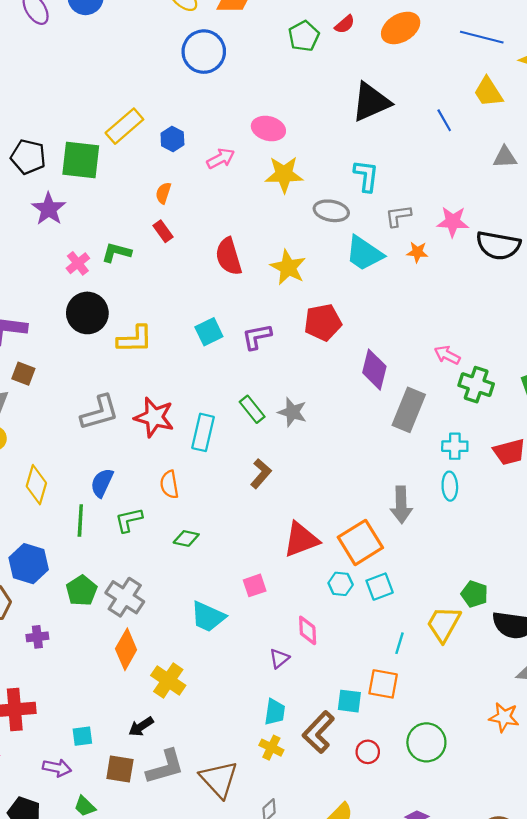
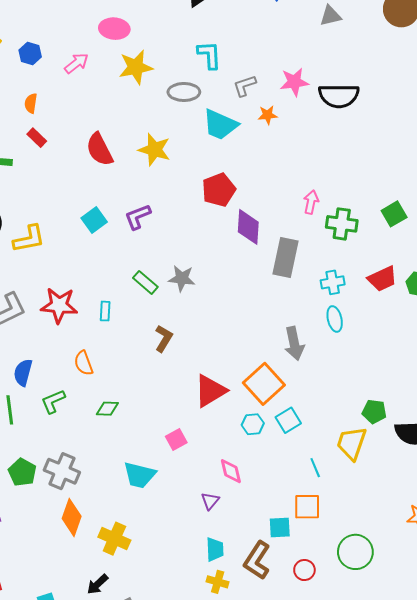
red pentagon: (323, 322) -> (219, 190), moved
pink arrow: (447, 355) -> (311, 202), turned 85
cyan rectangle: (203, 432) -> (105, 311), size x0.6
cyan line: (400, 643) -> (315, 468), turned -30

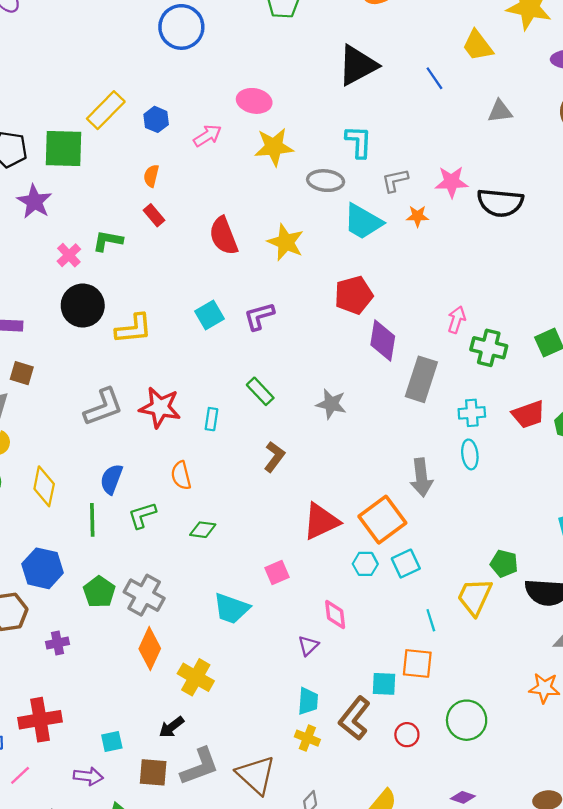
gray star: (182, 278) -> (331, 404), moved

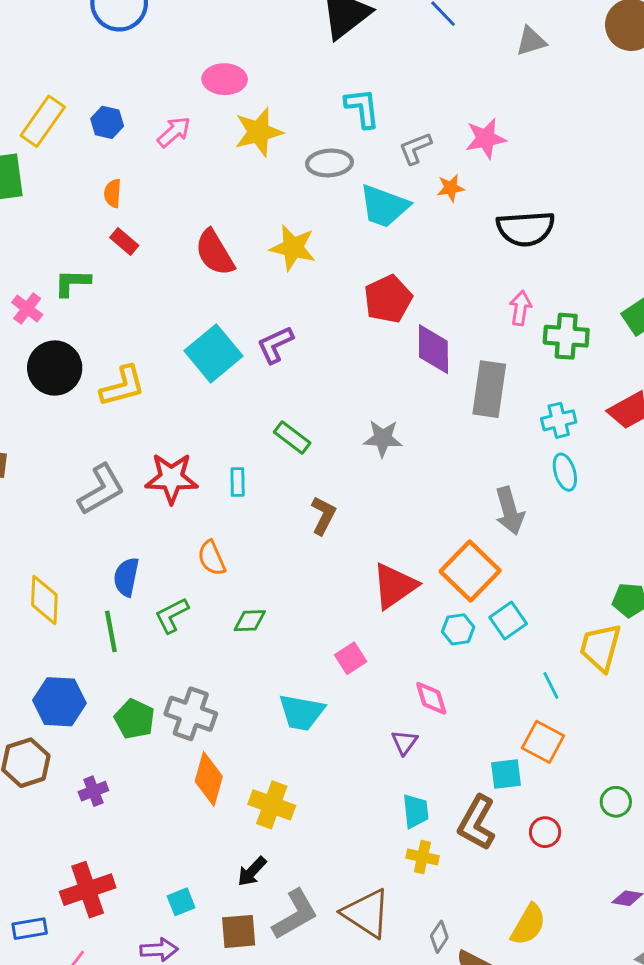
black semicircle: (500, 203) -> (526, 229), moved
cyan square: (209, 315) -> (214, 353), size x1.5
orange square: (417, 663) -> (543, 742), turned 32
green circle: (467, 720) -> (616, 802), size x0.6

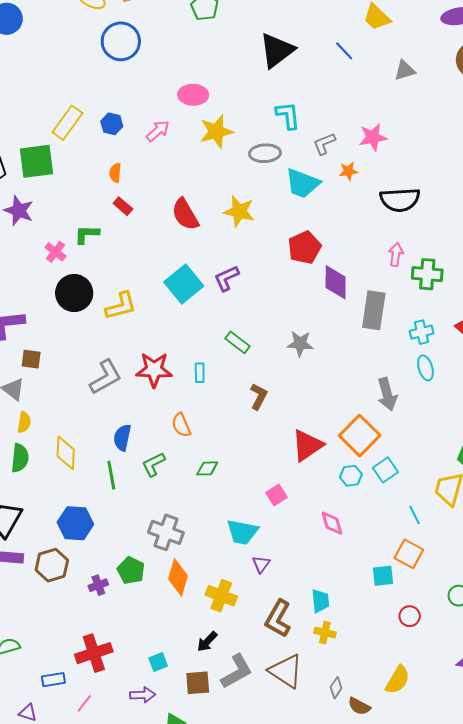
green pentagon: (134, 719) -> (131, 570), moved
purple triangle: (404, 742) -> (261, 564), moved
brown L-shape: (477, 823) -> (278, 619), moved

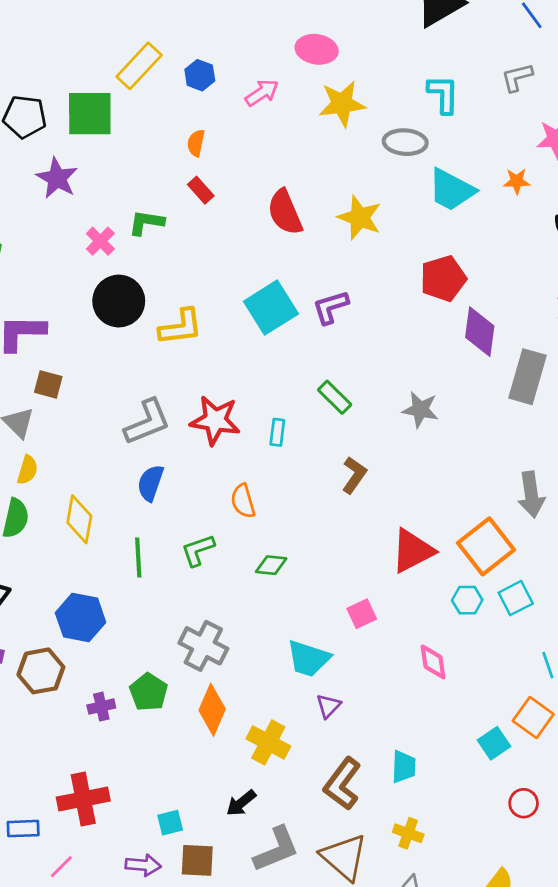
gray L-shape: (324, 144) -> (517, 77), moved
blue semicircle: (122, 438) -> (151, 483), moved
cyan square: (383, 576) -> (494, 743), turned -35
yellow cross: (325, 633) -> (408, 833), moved
brown square: (198, 683) -> (197, 860), moved

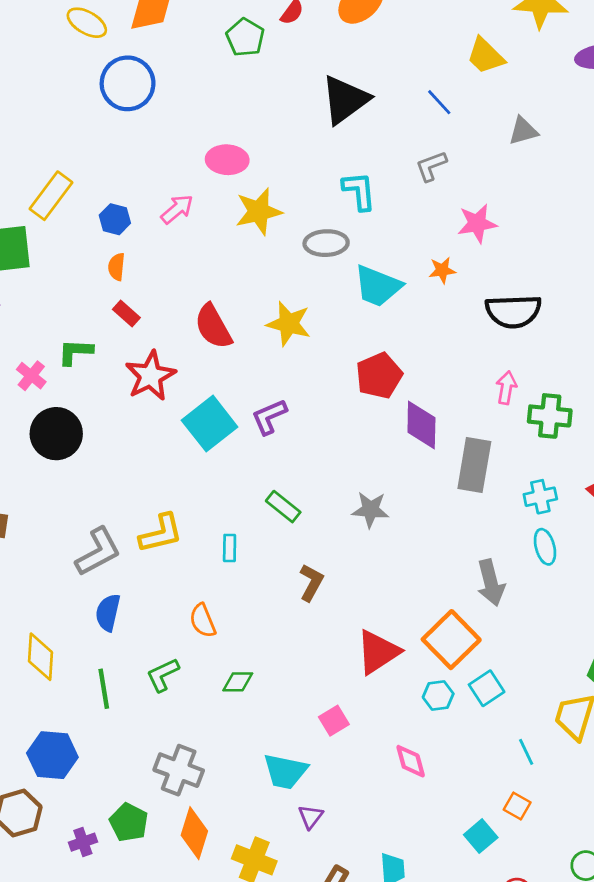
blue hexagon: (200, 75) -> (115, 219), moved
yellow L-shape: (181, 327) -> (161, 533), moved
red star: (215, 420) -> (150, 376), moved, turned -30
orange square: (533, 717) -> (517, 806), size x0.7

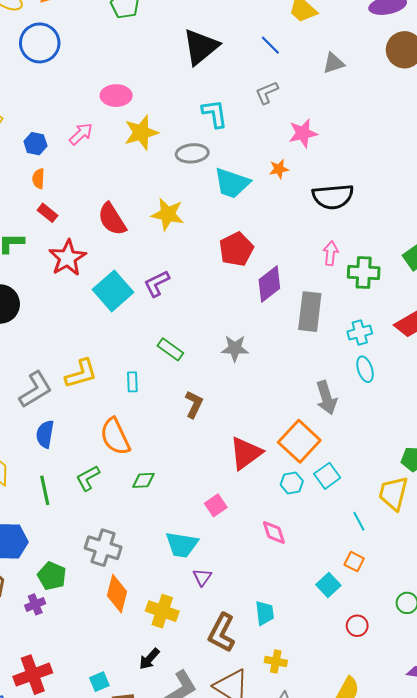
purple diamond: (421, 425) -> (269, 284), turned 54
orange semicircle: (203, 621) -> (115, 437), size x1.5
green pentagon: (129, 822) -> (52, 576), moved

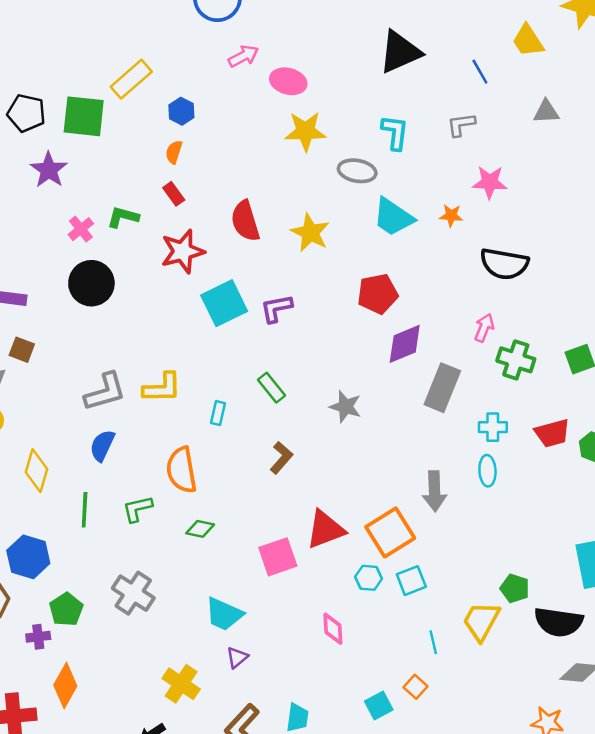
pink arrow: (81, 134) -> (243, 56), moved
pink square: (216, 505) -> (278, 557), moved, size x1.5
orange diamond: (117, 594) -> (65, 686), moved

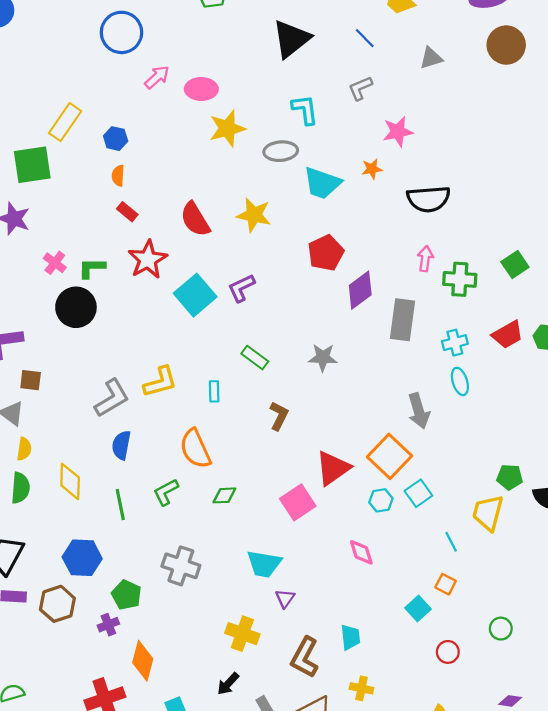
green L-shape: (123, 217) -> (92, 268), moved

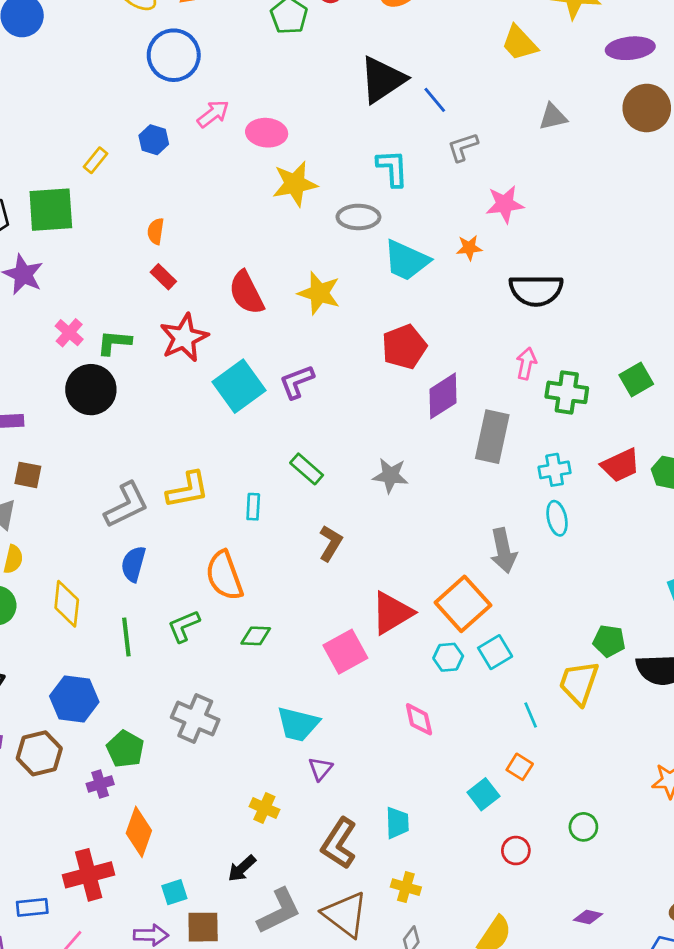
blue line: (365, 38) -> (435, 100), moved
yellow rectangle: (65, 122) -> (95, 160), size x0.6
blue hexagon: (116, 139) -> (154, 140), moved
yellow cross: (242, 634) -> (264, 808), size x0.7

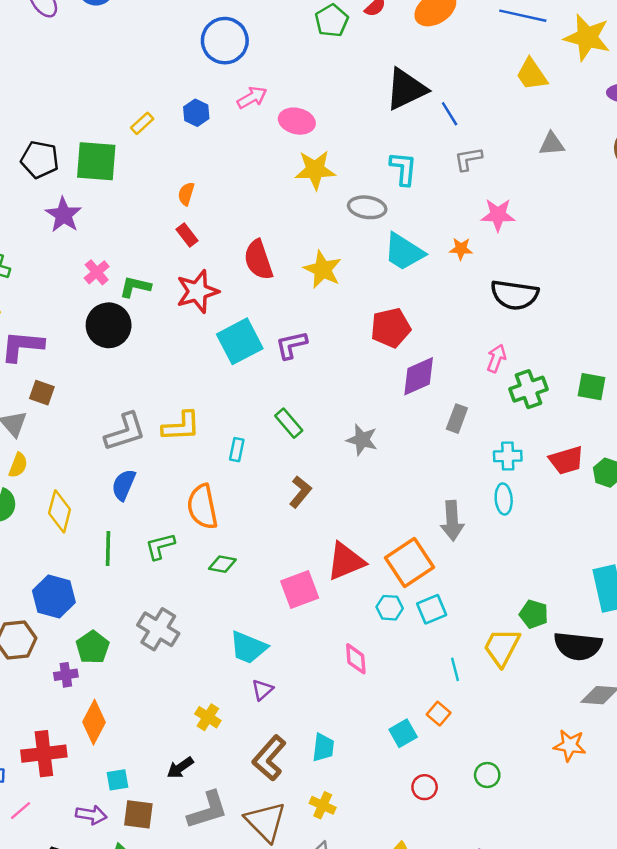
green square: (636, 379) -> (592, 387), turned 32
green cross: (567, 392) -> (529, 389), turned -36
gray rectangle: (492, 437) -> (457, 419), size x0.6

